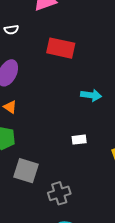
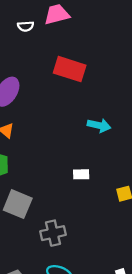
white semicircle: (11, 30) -> (26, 26), moved

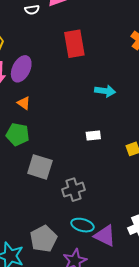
red rectangle: (70, 69) -> (74, 44), turned 68

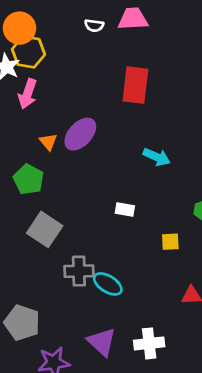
purple ellipse: (21, 69) -> (80, 134), moved
cyan ellipse: (82, 225) -> (108, 284), moved
gray pentagon: (43, 239) -> (22, 323), turned 30

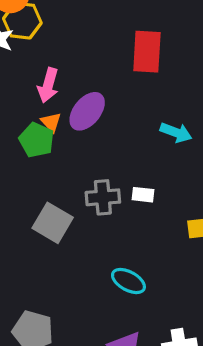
pink arrow: (28, 94) -> (48, 85), moved
green pentagon: (29, 179) -> (37, 140), moved
gray cross: (79, 271) -> (103, 197), moved

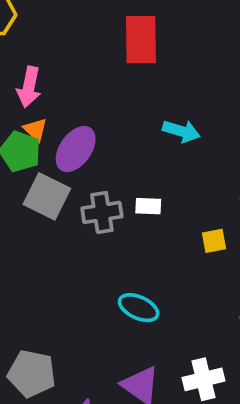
purple ellipse: (87, 111) -> (76, 149), moved
gray square: (53, 223) -> (47, 196), moved

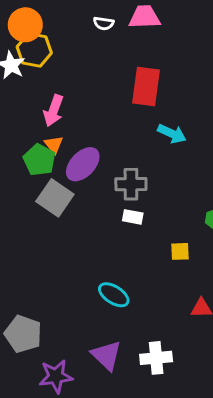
cyan arrow: (181, 131) -> (172, 134), moved
gray cross: (102, 212) -> (131, 184), moved

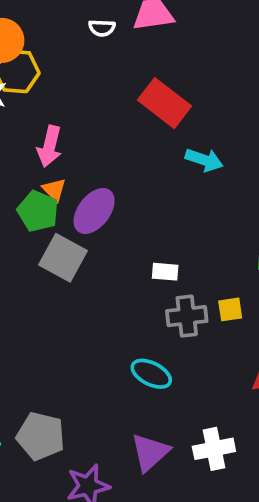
red rectangle: (146, 87) -> (165, 103), turned -54
gray cross: (131, 184) -> (187, 316), moved
purple triangle: (106, 355) -> (150, 452), turned 40

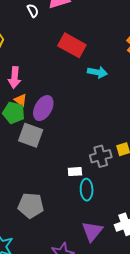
white semicircle: (102, 28) -> (33, 11), turned -112
white rectangle: (165, 272) -> (75, 172), moved
cyan ellipse: (151, 374) -> (87, 190), turned 70
gray pentagon: (41, 436) -> (31, 206), moved

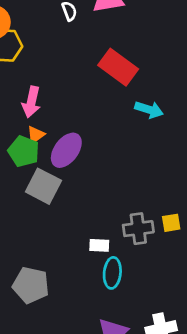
orange triangle: (20, 100) -> (36, 135), turned 40

